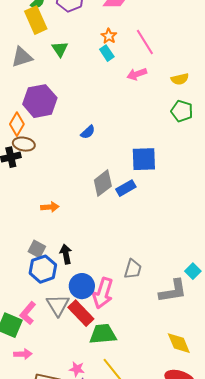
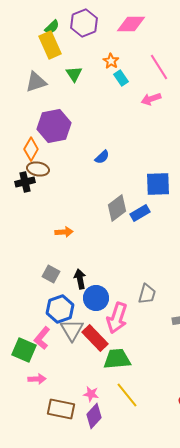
orange star: (109, 36) -> (111, 61), moved
blue hexagon: (43, 269) -> (60, 309), moved
blue circle: (82, 286) -> (96, 298), moved

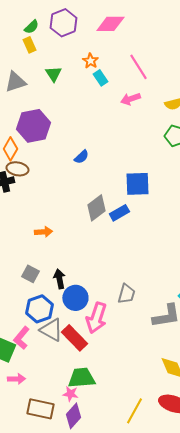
yellow rectangle: (50, 45) -> (29, 45), size x0.6
gray triangle: (72, 330) -> (51, 330), turned -30
green trapezoid: (117, 359) -> (81, 378), moved
yellow line: (127, 395) -> (134, 411), moved, turned 68

